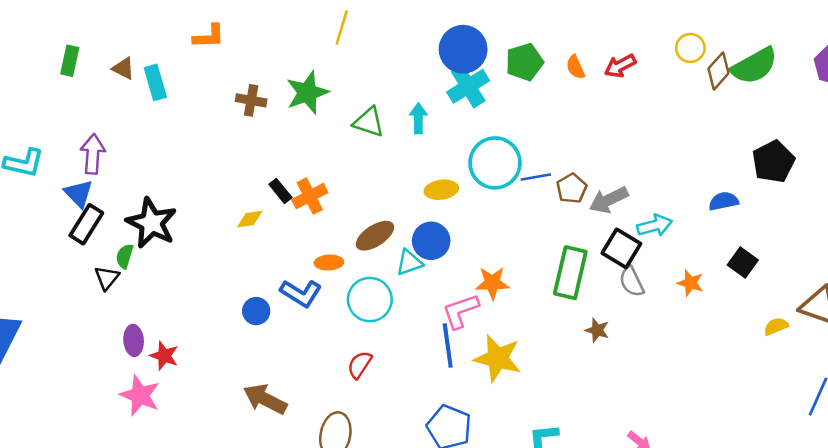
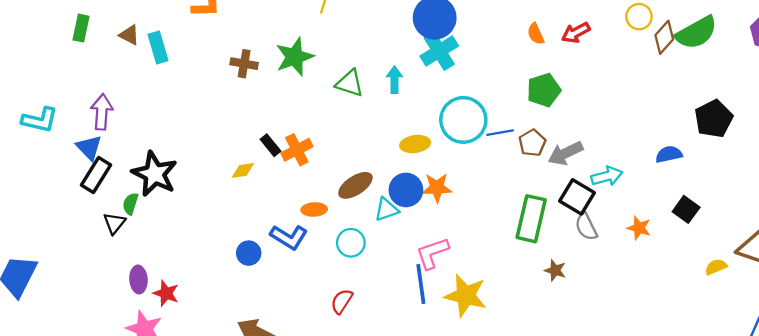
green pentagon: (524, 62) -> (544, 90), moved
orange star: (492, 283) -> (437, 188), moved
cyan circle: (370, 300) -> (351, 243), size x0.7

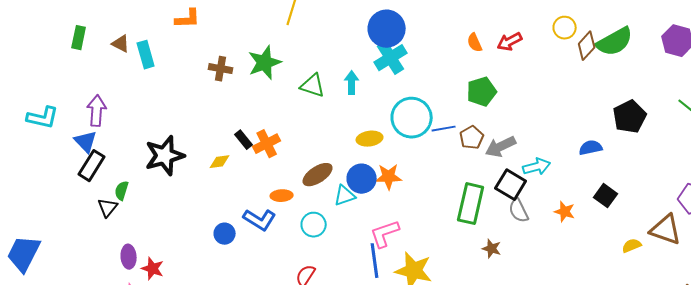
black star: (155, 174) -> (165, 156), moved, turned 30

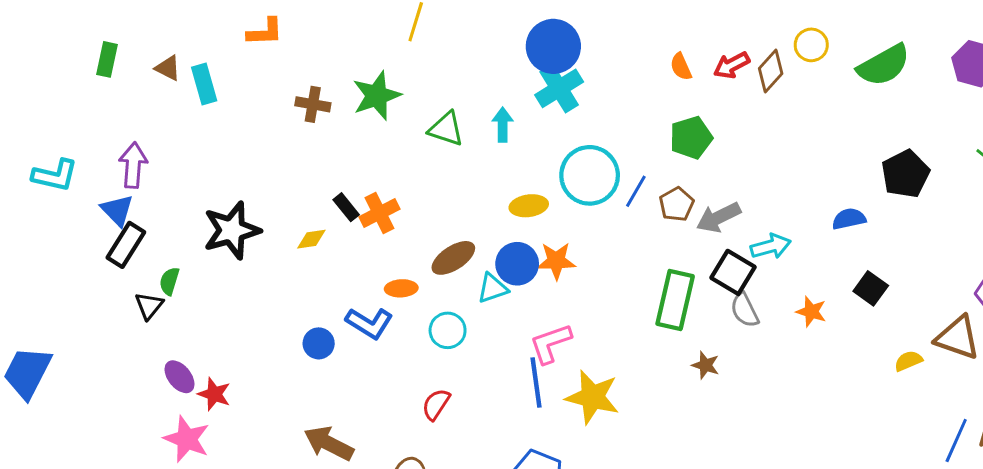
brown diamond: (587, 46) -> (771, 71), moved
blue line: (444, 129) -> (636, 191), turned -50
purple ellipse: (129, 257) -> (180, 377), turned -35

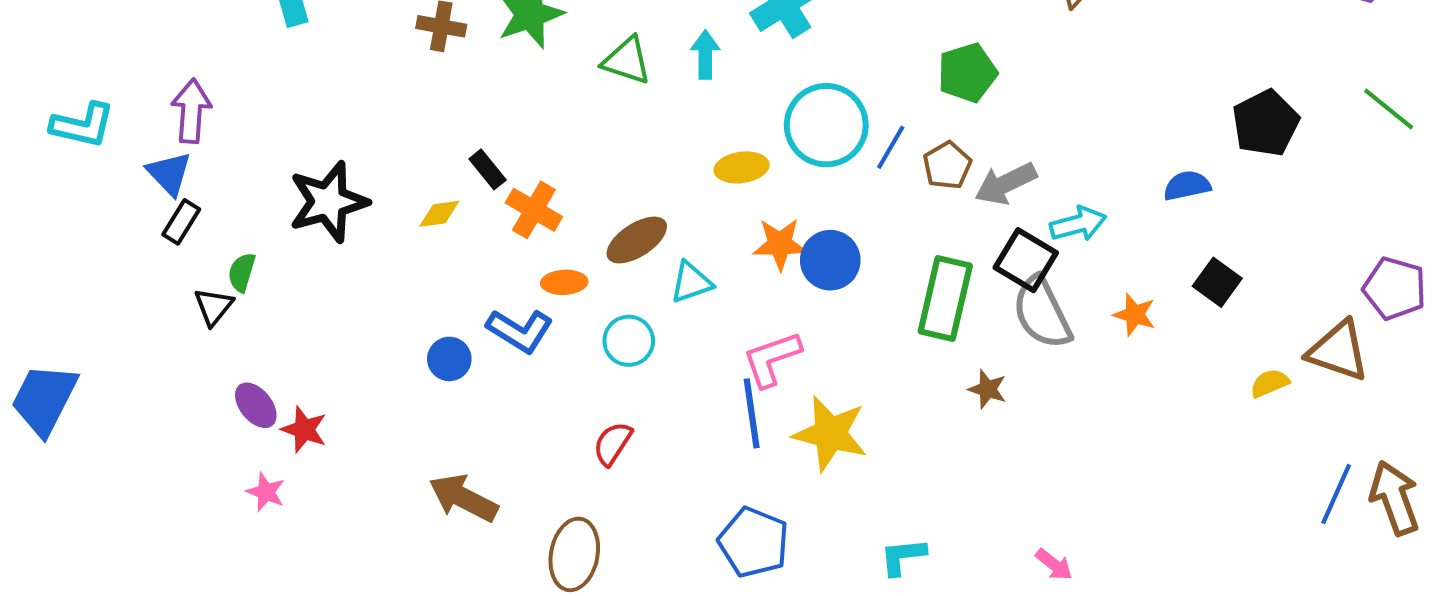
orange cross: (379, 213) -> (534, 210), moved, turned -33
black rectangle: (126, 245) -> (181, 222), size x0.7
blue circle: (517, 264) -> (830, 260), moved
gray semicircle: (745, 310) -> (1042, 313), size x1.5
pink star: (187, 439) -> (266, 492), size x0.6

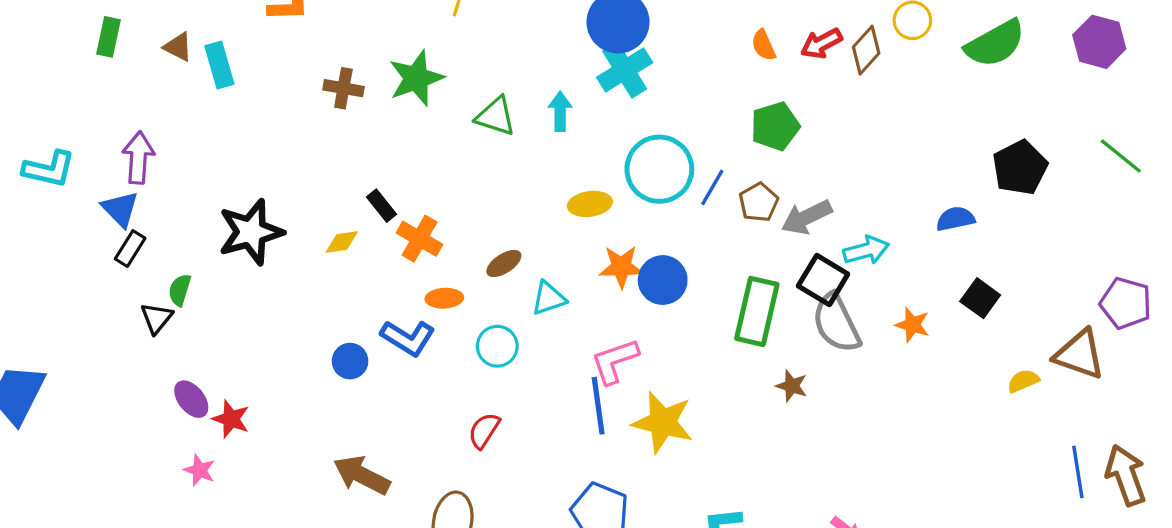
brown ellipse: (637, 240) -> (504, 263), size x0.7
blue line: (1336, 494) -> (1078, 472), turned -33

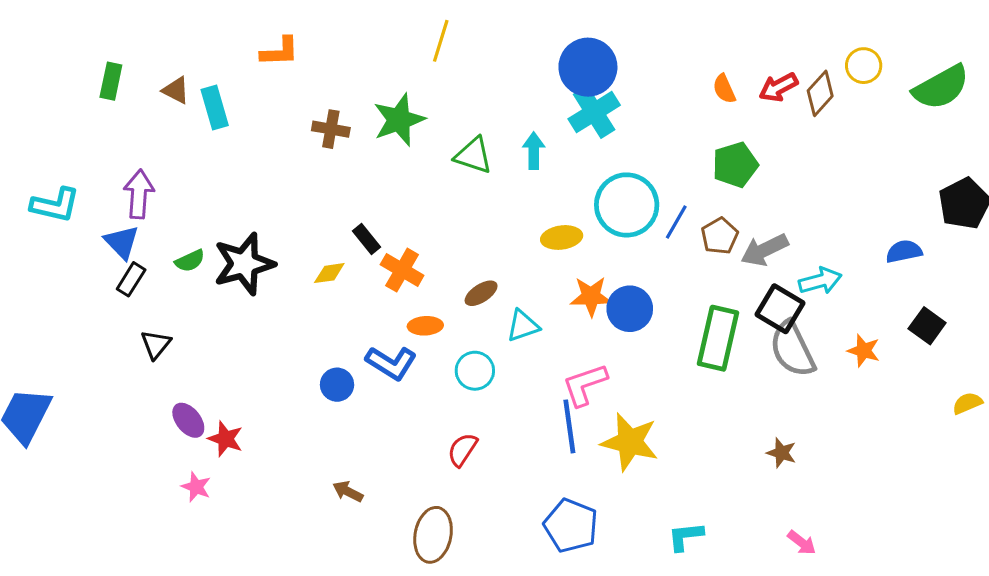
green semicircle: (180, 290) -> (190, 261), moved, turned -132
brown star: (792, 386) -> (782, 453), moved
brown arrow: (362, 475) -> (348, 491), size x0.6

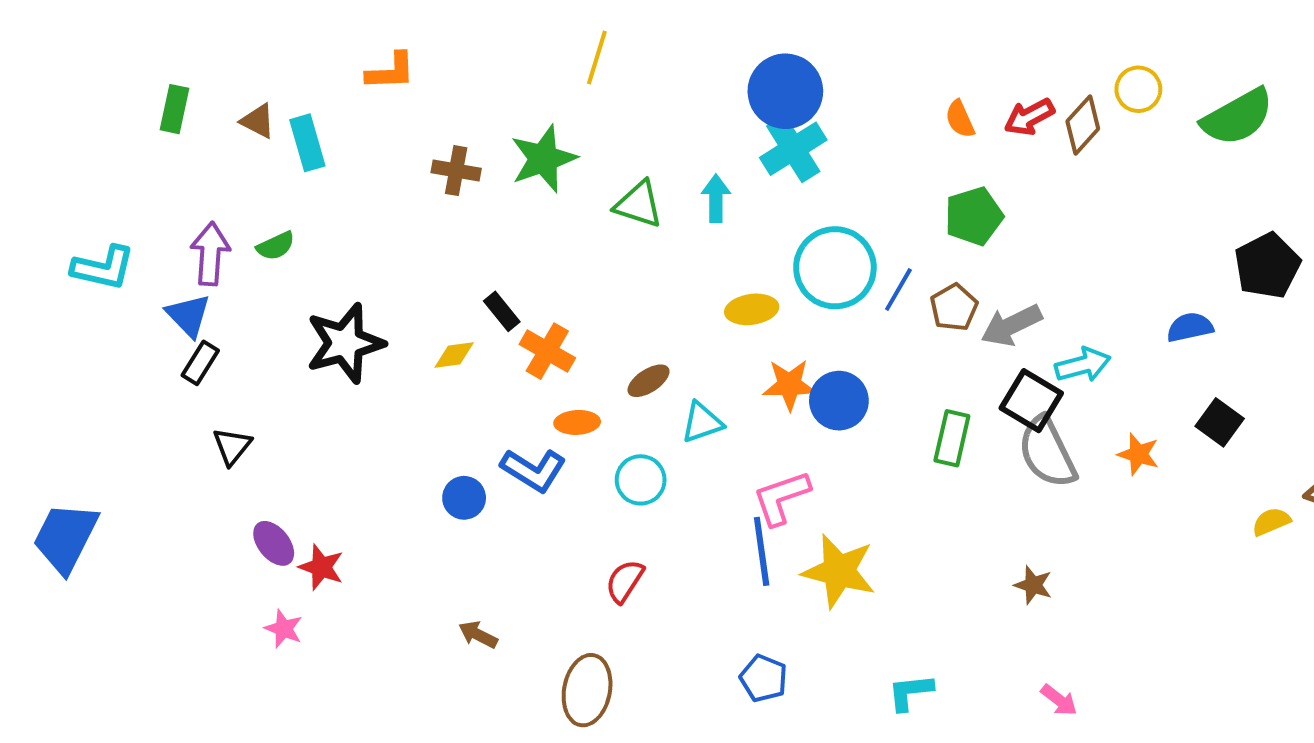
green semicircle: (190, 261) -> (276, 246), moved
green rectangle: (718, 338) -> (952, 438), size x0.7
blue pentagon: (571, 526) -> (764, 678), size x0.7

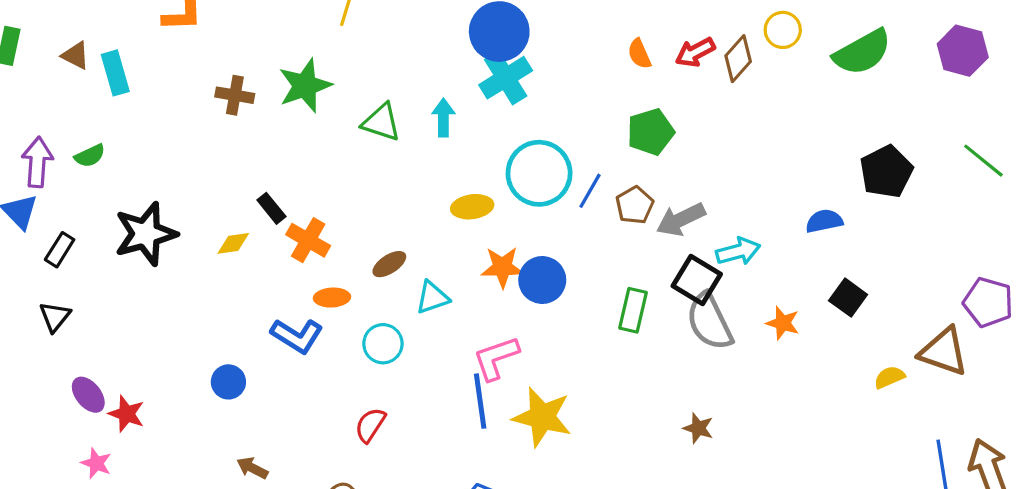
black rectangle: (200, 363) -> (60, 250), moved
blue circle: (464, 498) -> (228, 382), moved

